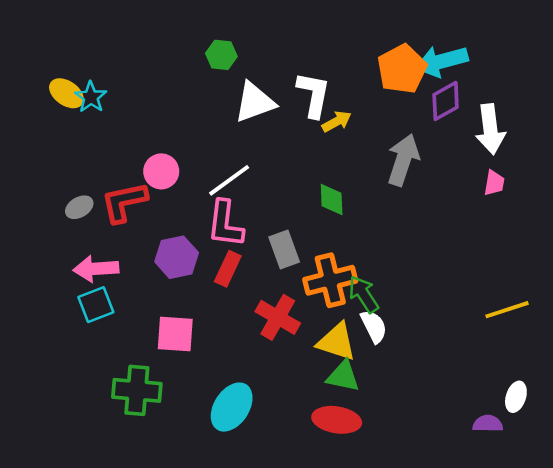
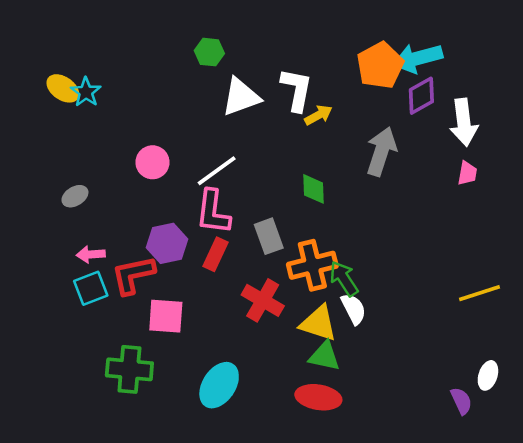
red L-shape: (124, 202) -> (133, 275), moved
pink arrow: (96, 269) -> (91, 254), size x0.7
purple semicircle: (488, 424) -> (461, 401), turned 64

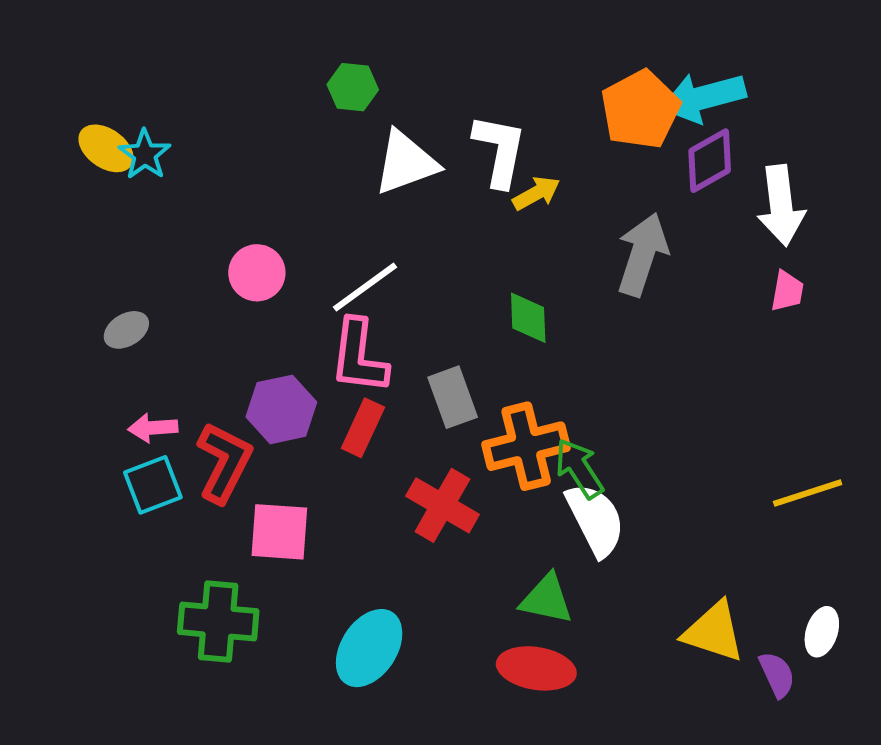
red L-shape: (133, 275) -> (224, 462), turned 129
white semicircle: (354, 309) -> (595, 520), size x1.4
yellow triangle: (318, 323) -> (714, 632), moved

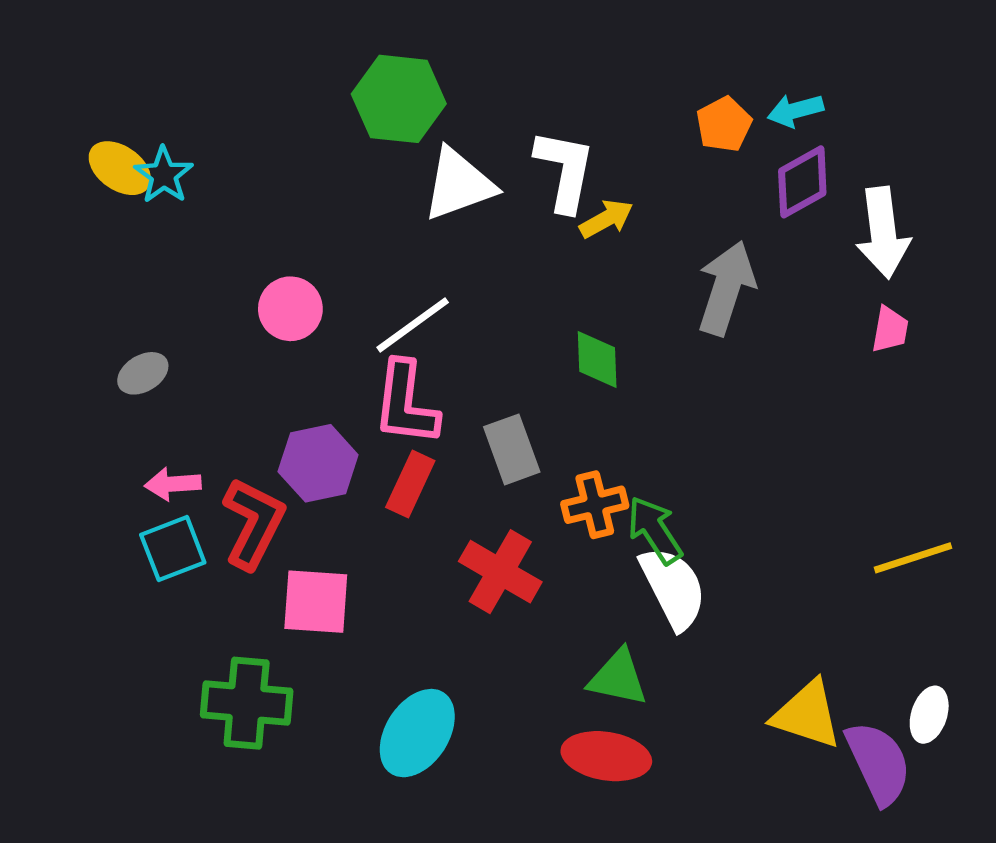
green hexagon: (353, 87) -> (399, 99), size x1.6
cyan arrow: (704, 97) -> (795, 110), size x0.6
orange pentagon: (640, 110) -> (724, 124), size x0.6
orange cross: (526, 446) -> (595, 505), size x0.7
purple semicircle: (777, 675) -> (878, 763), size x1.6

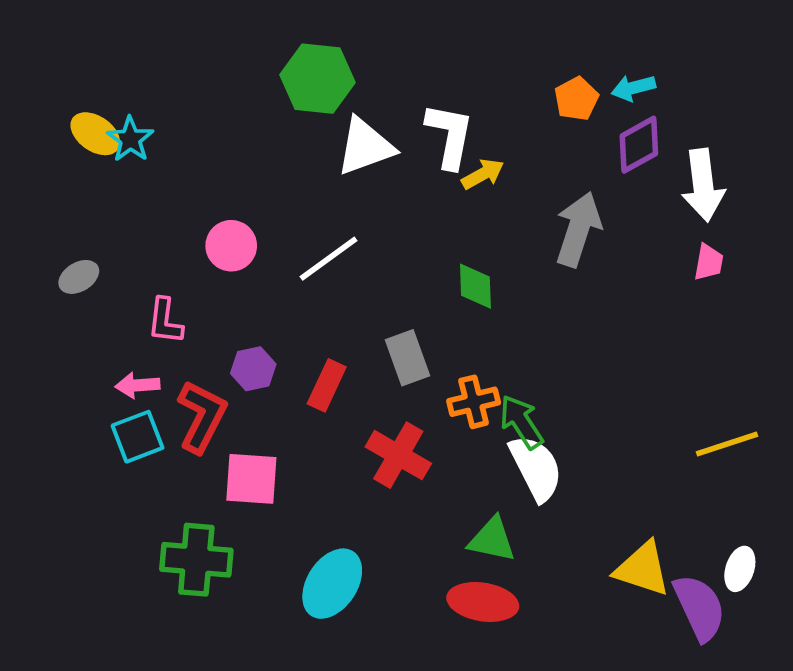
gray ellipse: (143, 373) -> (79, 277), moved
pink L-shape: (406, 403) -> (165, 321), moved, size x0.7
purple hexagon: (318, 463) -> (253, 369), size x0.7

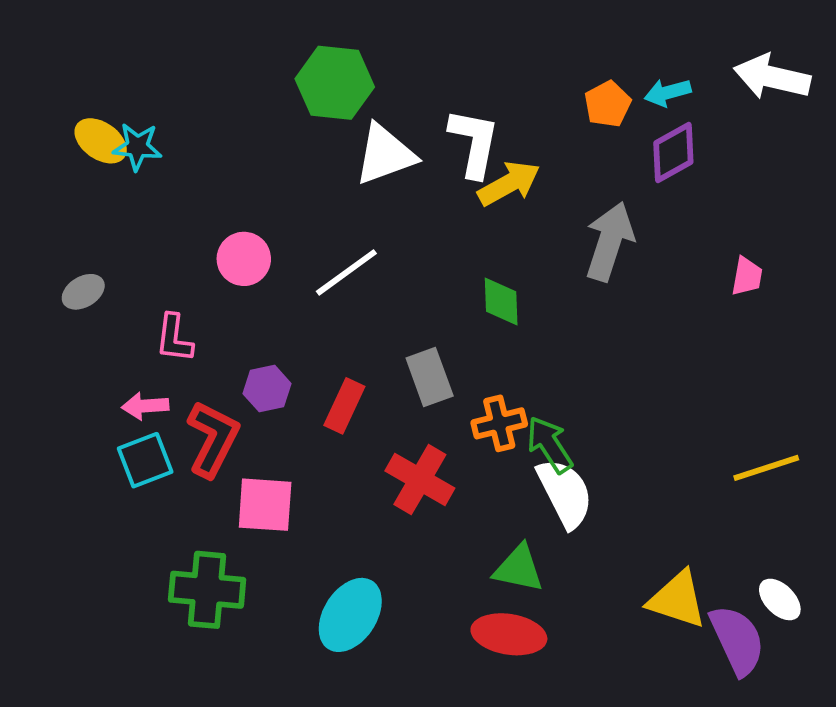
cyan star: (130, 139) -> (137, 147), turned -30
yellow arrow: (483, 174) -> (509, 183), size x1.4
white arrow: (703, 185) -> (772, 77), moved, turned 110
white ellipse: (740, 569) -> (780, 599), turned -63

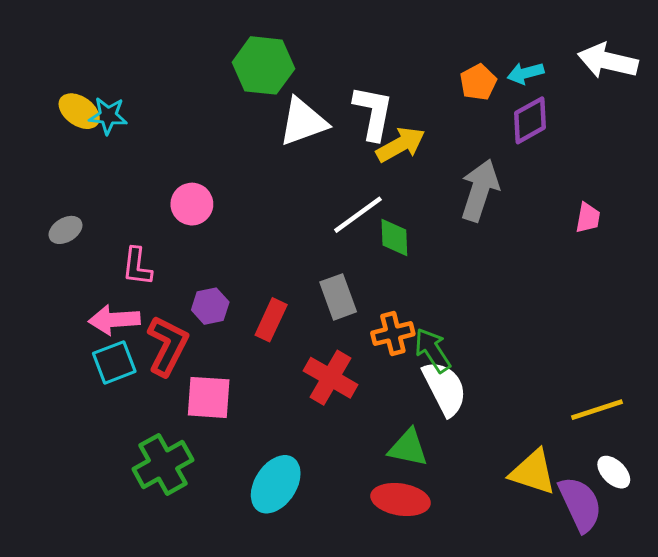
white line: (346, 272) -> (358, 215), moved
pink arrow: (145, 406) -> (114, 320), size x1.4
yellow line: (766, 468) -> (597, 410), moved
green cross: (207, 590) -> (163, 464), turned -34

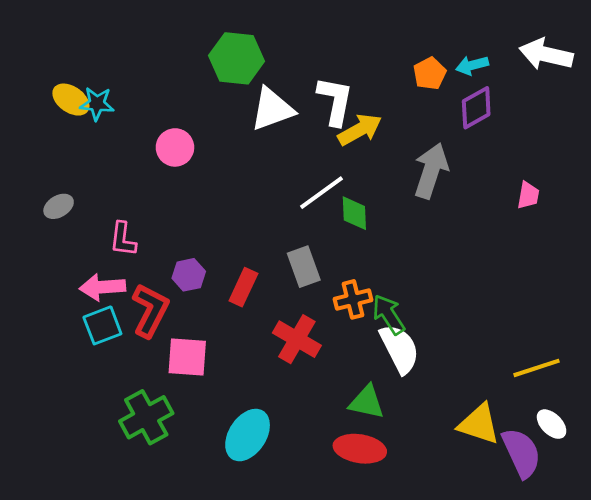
pink circle: (192, 204) -> (175, 147), moved

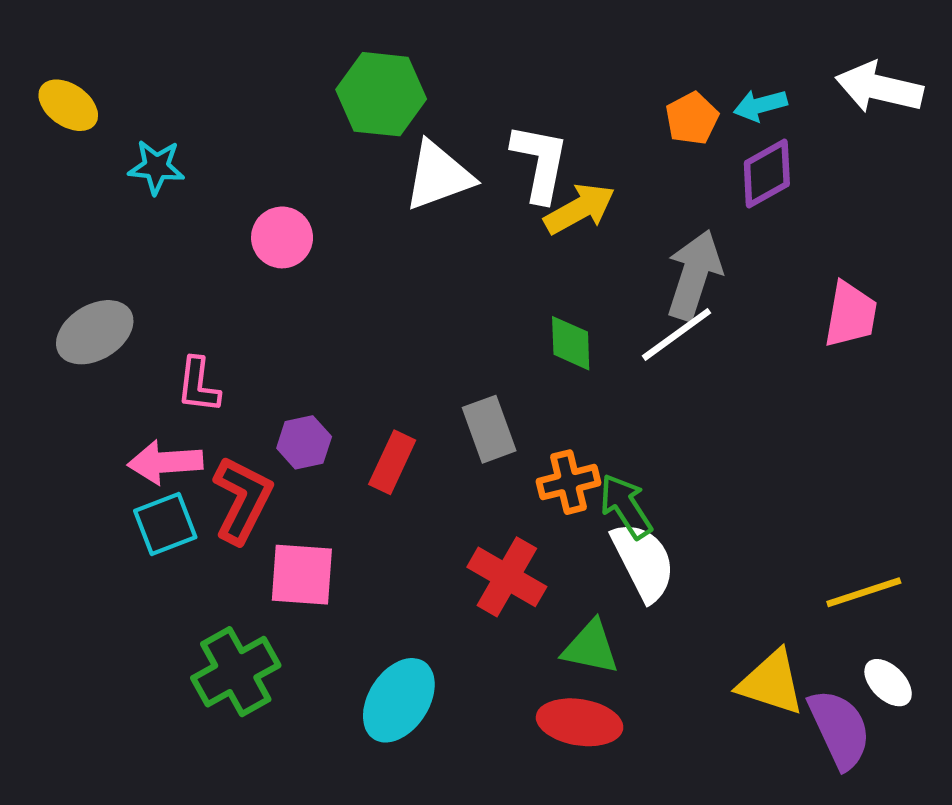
yellow ellipse: (71, 100) -> (68, 105), moved
white line: (321, 193) -> (677, 334), moved
pink trapezoid: (528, 195) -> (851, 315), size x1.5
gray ellipse: (59, 206) -> (95, 332), size x1.6
red cross: (297, 339) -> (507, 577), moved

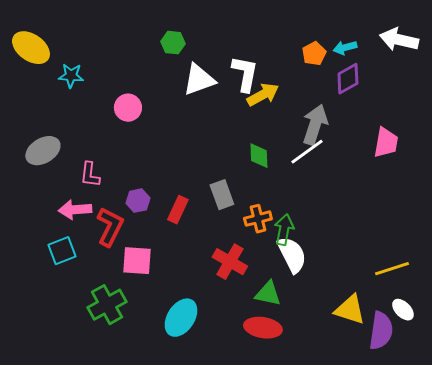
green hexagon: (381, 94) -> (173, 43), size x0.6
yellow ellipse: (68, 105) -> (31, 48), size x1.4
green arrow: (626, 506) -> (284, 230), turned 44
cyan square: (165, 524) -> (62, 251), moved
purple semicircle: (840, 729) -> (381, 331), turned 33

